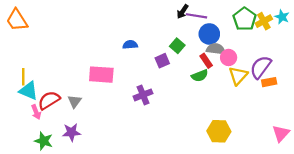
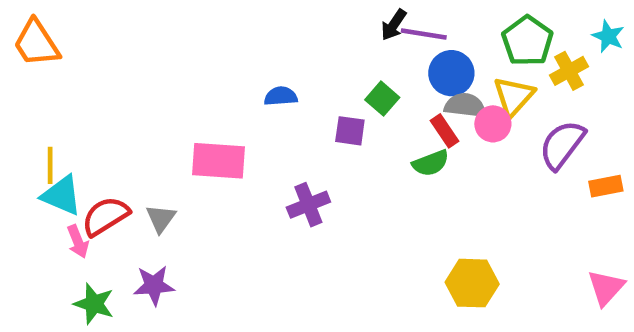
yellow cross: (264, 21) -> (569, 71), moved
purple square: (162, 61) -> (350, 131), turned 32
yellow triangle: (238, 76) -> (514, 96), moved
orange rectangle: (269, 82) -> (606, 186), moved

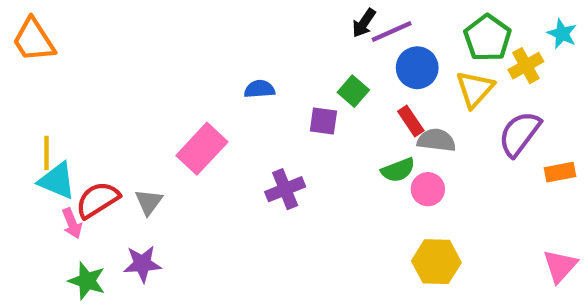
purple line: (424, 34) -> (392, 31), turned -33
gray semicircle: (465, 105) -> (436, 140), moved
pink circle: (493, 124) -> (428, 189), moved
pink rectangle: (218, 161) -> (202, 149), turned -51
green semicircle: (431, 163) -> (398, 170), moved

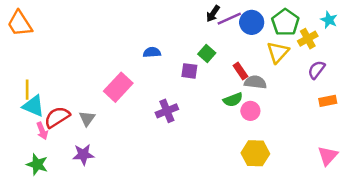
blue circle: (417, 68) -> (252, 22), moved
purple semicircle: (519, 134) -> (316, 70), moved, size x0.7
green star: (87, 281) -> (37, 164), moved

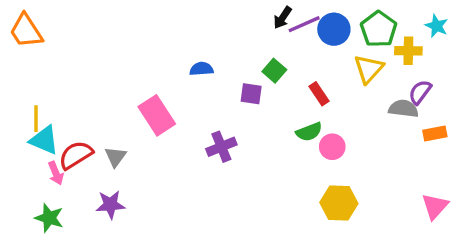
yellow cross: (308, 39) -> (408, 51), turned 30
gray semicircle: (255, 82) -> (403, 109), moved
pink rectangle: (118, 87) -> (157, 115), turned -76

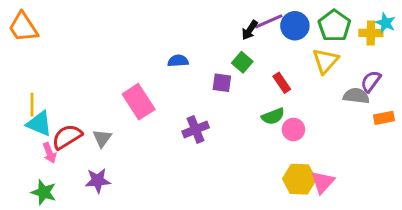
black arrow: (283, 18) -> (250, 30), moved
yellow cross: (408, 51) -> (371, 33), moved
pink triangle: (435, 206) -> (323, 182), moved

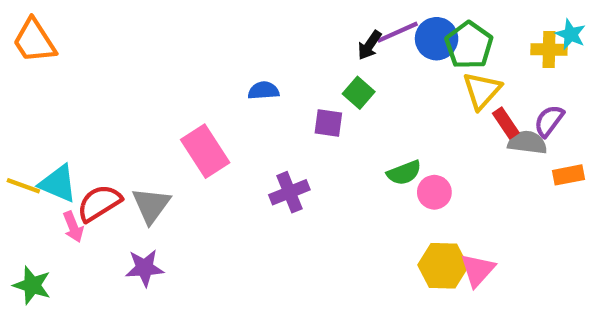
green pentagon: (334, 26) -> (469, 45), moved
red rectangle: (282, 83) -> (506, 123), moved
yellow line: (32, 105) -> (23, 186), moved, turned -70
gray triangle: (102, 138) -> (151, 205), size x1.4
green star: (44, 192) -> (32, 285), moved

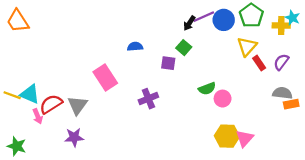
green pentagon: (469, 45) -> (251, 15), moved
gray semicircle: (527, 142) -> (282, 93), moved
orange rectangle: (568, 175) -> (291, 104), moved

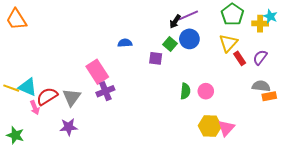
blue circle: (224, 20) -> (189, 39), moved
green semicircle: (207, 89) -> (185, 91), moved, turned -63
purple cross: (148, 99) -> (105, 91), moved

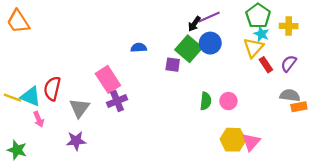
cyan star: (270, 16) -> (261, 34), moved
green square: (170, 44) -> (189, 49), size x1.6
red semicircle: (47, 96) -> (52, 89), moved, turned -45

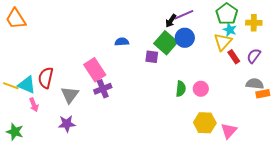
pink triangle: (251, 142) -> (229, 131), moved

